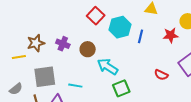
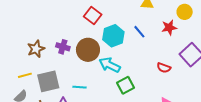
cyan hexagon: (120, 27) -> (113, 36), moved
blue line: (140, 36) -> (139, 32), turned -48
brown circle: (88, 49) -> (88, 50), size x1.5
yellow line: (19, 57) -> (25, 75), moved

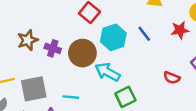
brown star: (36, 49) -> (28, 40), moved

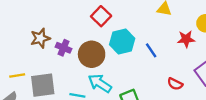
blue line: (144, 34) -> (151, 50), moved
cyan arrow: (108, 72) -> (100, 83), moved

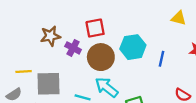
red square: (101, 16) -> (95, 28), moved, turned 30
blue line: (151, 50) -> (162, 59), turned 42

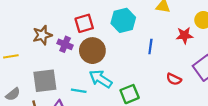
cyan hexagon: (133, 47) -> (123, 20), moved
yellow line: (24, 72) -> (11, 56), moved

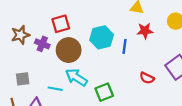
cyan hexagon: (123, 20) -> (102, 37), moved
red star: (184, 35) -> (145, 31), moved
gray square: (45, 81) -> (23, 79), size x0.6

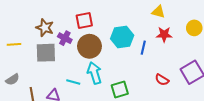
brown star: (20, 35) -> (45, 28), turned 30
cyan arrow: (76, 77) -> (94, 73), turned 35
gray square: (23, 79) -> (46, 53), moved, size x1.5

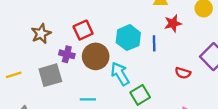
brown star: (45, 28) -> (41, 34), moved, turned -30
cyan arrow: (94, 73) -> (120, 74), moved

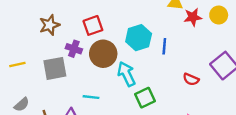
red star: (173, 23) -> (193, 17), moved

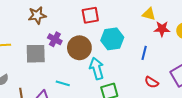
red square: (93, 25) -> (90, 15), moved
blue line: (164, 46) -> (144, 53), moved

